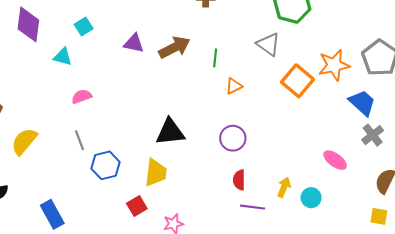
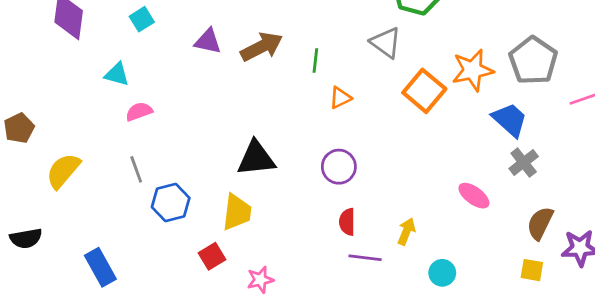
cyan triangle: (63, 57) -> (117, 74), moved
cyan circle: (311, 198) -> (442, 273), moved

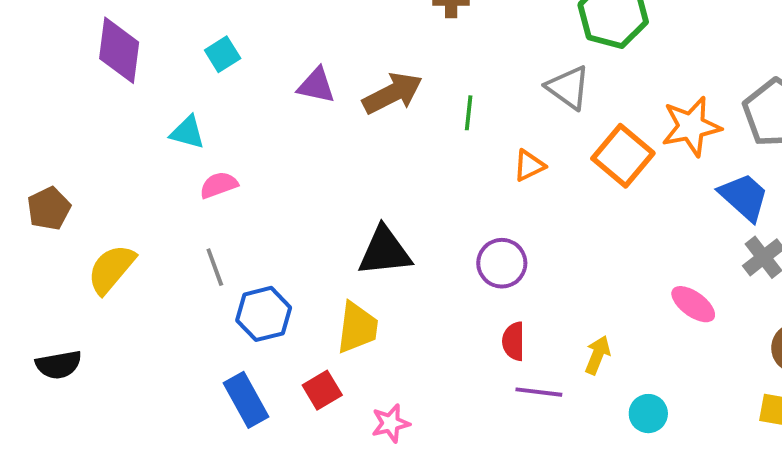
orange triangle: (340, 98) -> (529, 166), moved
blue rectangle: (100, 267) -> (246, 400), moved

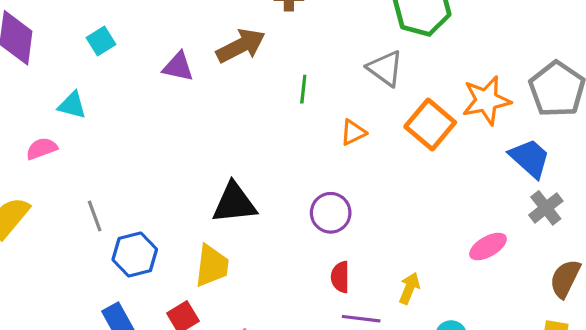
brown arrow: (392, 93) -> (241, 46), moved
pink semicircle: (219, 185) -> (42, 149), moved
pink ellipse: (693, 304) -> (488, 246), turned -66

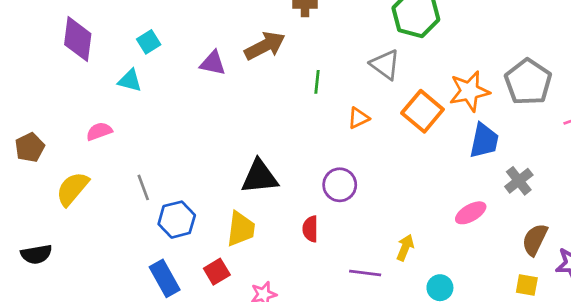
cyan triangle: (72, 105) -> (130, 81), moved
blue trapezoid: (530, 158) -> (484, 141), moved, turned 60
red semicircle: (340, 277) -> (310, 229), moved

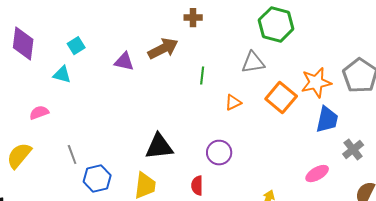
gray triangle: (385, 65) -> (253, 63), turned -45

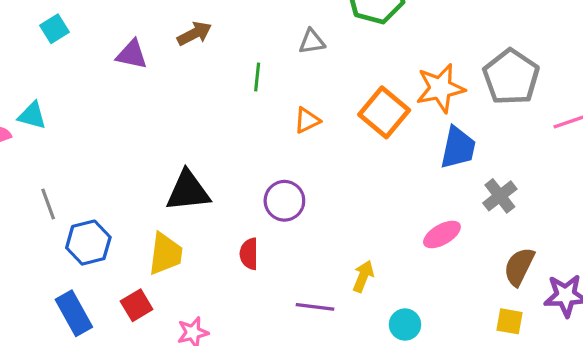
brown arrow: (163, 49) -> (194, 34), size x0.7
gray triangle: (253, 63) -> (312, 42), moved, size x0.7
cyan triangle: (62, 75) -> (32, 116), moved

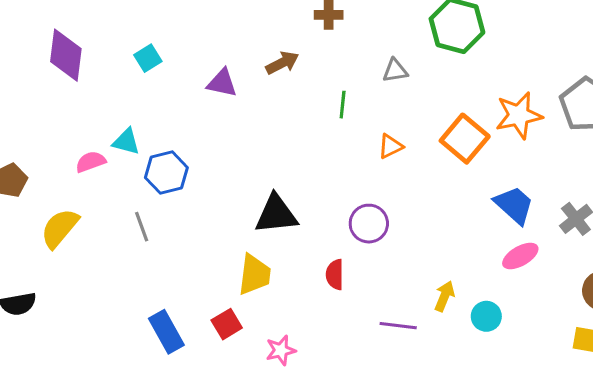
blue trapezoid: (458, 148) -> (514, 205), moved, turned -60
blue hexagon: (88, 243) -> (166, 173), moved
cyan circle: (405, 325) -> (486, 316), moved

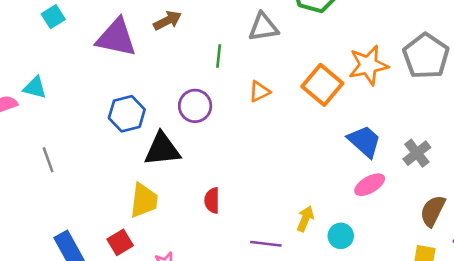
gray triangle: (395, 71) -> (263, 27), size x1.4
purple triangle: (222, 83) -> (116, 38), size x1.6
blue hexagon: (166, 173) -> (127, 114), moved
purple circle: (369, 224) -> (195, 106), moved

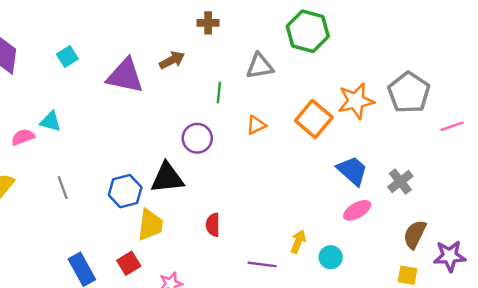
blue hexagon: (127, 114) -> (125, 191), moved

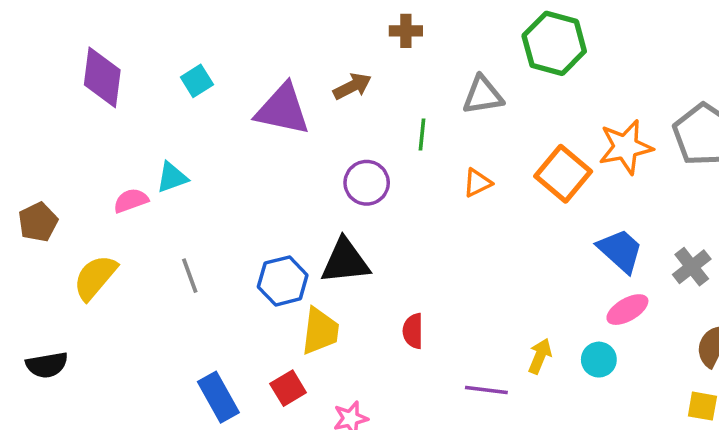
cyan triangle: (51, 121) -> (172, 177), turned -35
purple circle: (197, 138) -> (367, 183), moved
cyan circle: (331, 257) -> (599, 360), moved

